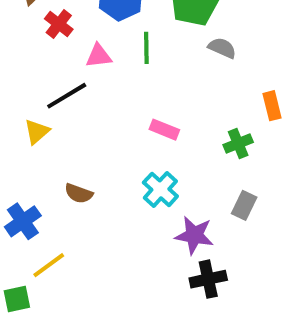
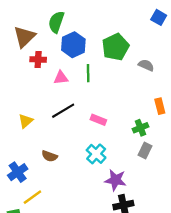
red cross: (59, 24) -> (38, 60), turned -35
gray semicircle: (222, 48) -> (146, 65), moved
black line: (67, 96) -> (63, 111), moved
gray rectangle: (244, 205) -> (145, 150), moved

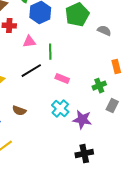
green line: (88, 73) -> (50, 52), moved
gray rectangle: (145, 150) -> (112, 106), moved
purple star: (115, 180) -> (82, 120), moved

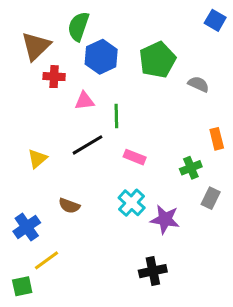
black cross: (84, 154) -> (153, 271), moved

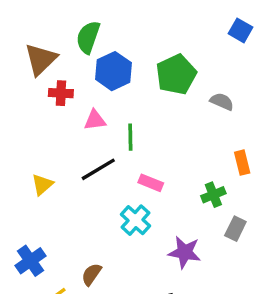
cyan cross: (132, 203) -> (135, 220), moved
brown semicircle: (69, 206) -> (91, 274), moved, turned 105

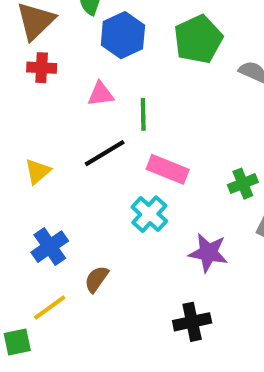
red cross: (61, 93) -> (42, 68), moved
pink rectangle: (151, 183) -> (168, 169), size x1.4
blue cross: (30, 261) -> (50, 247), moved

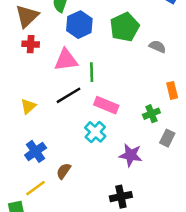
pink triangle: (101, 94) -> (66, 60), size x1.5

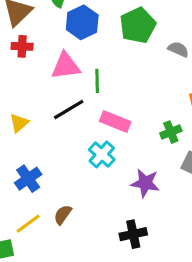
brown semicircle: (64, 171) -> (63, 215), moved

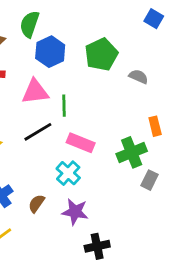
green cross: (171, 132) -> (132, 152), size x1.5
purple star: (145, 183) -> (75, 212), moved
brown semicircle: (63, 215) -> (36, 203), moved

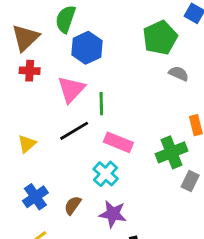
green pentagon: (101, 54) -> (160, 38), moved
pink triangle: (35, 92) -> (71, 89), turned -40

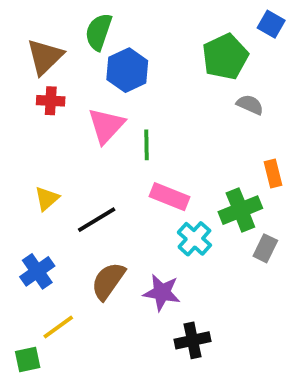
black line: (74, 131) -> (97, 220), moved
cyan cross: (106, 174) -> (194, 239), moved
blue cross: (35, 197) -> (37, 271), moved
brown semicircle: (73, 205) -> (108, 281), size x1.5

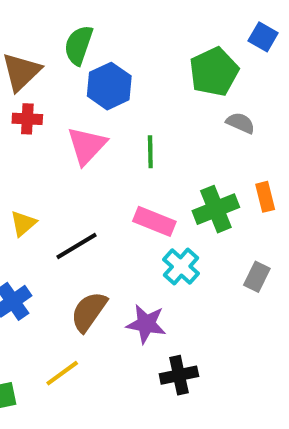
green line: (146, 145) -> (150, 152), moved
green cross: (240, 210) -> (216, 209), moved
yellow line: (58, 327) -> (62, 373), moved

